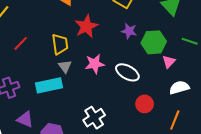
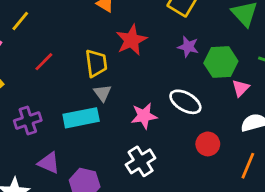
pink star: (95, 64) -> (144, 116), moved

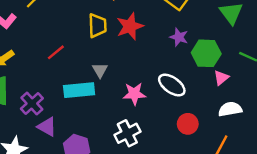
red line: (44, 62) -> (56, 52), moved
yellow trapezoid: (96, 63) -> (97, 26), moved
purple cross: (28, 120) -> (32, 103), moved, turned -30

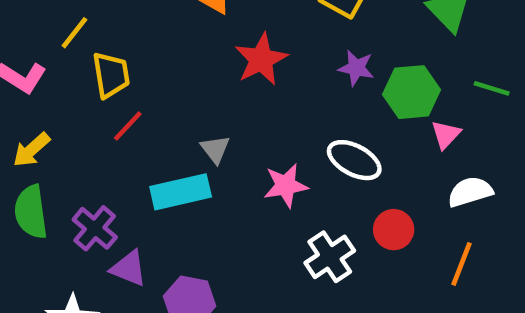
yellow trapezoid: (97, 26) -> (111, 75), moved
white cross: (127, 133) -> (330, 257), moved

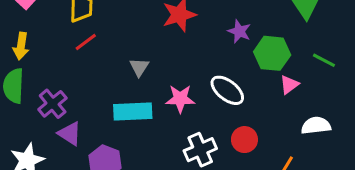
yellow arrow: (31, 150) -> (21, 46), turned -50
cyan rectangle: (181, 192) -> (133, 111), moved
white semicircle: (470, 192) -> (316, 126), moved

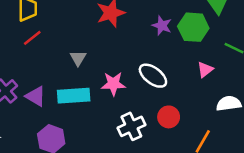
green hexagon: (272, 53) -> (193, 27), moved
purple triangle: (70, 134) -> (36, 96), moved

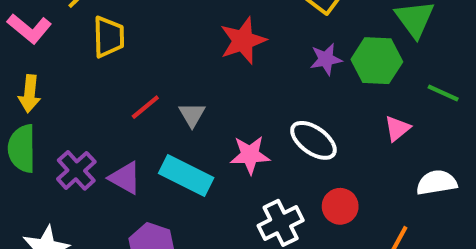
purple star: (162, 26) -> (326, 59), turned -30
red line: (32, 38) -> (145, 107), moved
cyan rectangle: (74, 96) -> (186, 176), turned 32

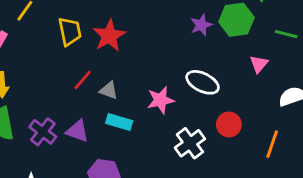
yellow trapezoid: (109, 37) -> (70, 31), moved
red star: (243, 41) -> (109, 36), moved
gray triangle: (192, 115) -> (109, 90), moved, turned -30
cyan rectangle: (186, 176) -> (119, 122), size x0.7

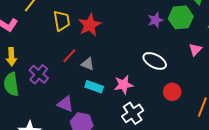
pink star: (161, 100) -> (123, 85), moved
purple triangle: (77, 131) -> (65, 104), moved
purple cross: (43, 132) -> (39, 74), moved
white cross: (190, 143) -> (133, 113), moved

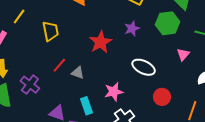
purple star: (155, 20) -> (132, 28), moved
red star: (90, 25) -> (101, 42), moved
cyan rectangle: (94, 87) -> (86, 106), moved, turned 54

